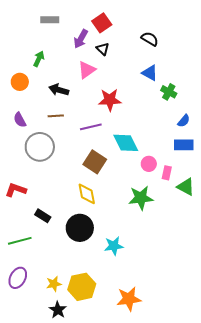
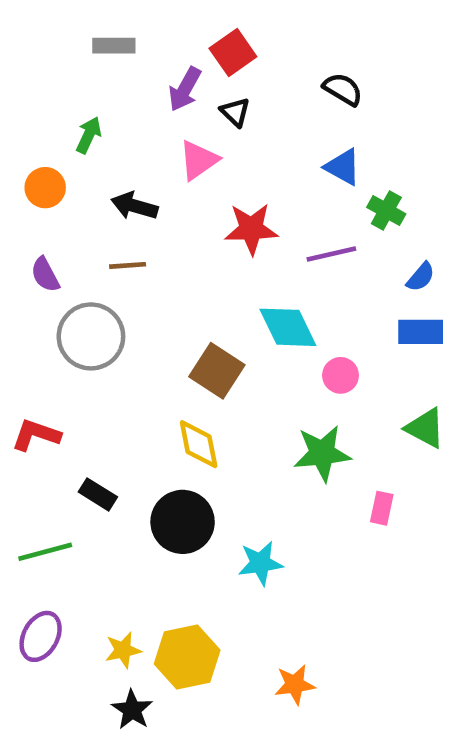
purple line: (91, 127) -> (331, 254), moved
pink rectangle: (167, 173) -> (382, 508), moved
orange star: (129, 299) -> (295, 684), size x0.7

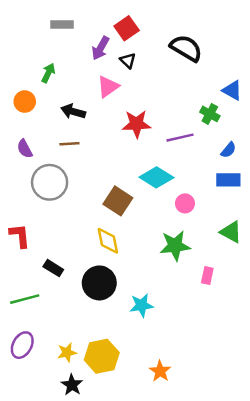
black semicircle: (343, 89) -> (186, 48), size x1.5
blue triangle: (343, 167) -> (232, 90), moved
cyan diamond: (288, 327) -> (156, 177), turned -32
red L-shape: (36, 435) -> (20, 236), turned 65
orange star: (295, 684) -> (160, 371), turned -30

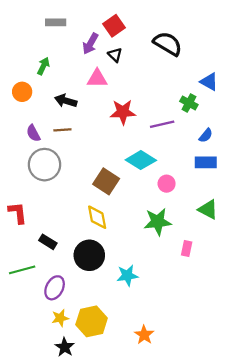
pink triangle: (108, 87) -> (97, 78), turned 35
purple semicircle: (25, 149) -> (33, 133), moved
purple ellipse: (22, 345) -> (55, 288), moved

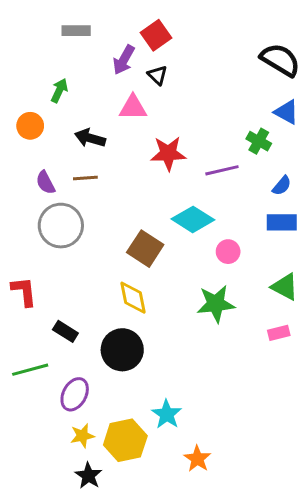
black semicircle: (168, 44) -> (280, 60), moved
pink rectangle: (187, 249) -> (279, 333), moved, turned 64
cyan star: (127, 275) -> (167, 414), moved, turned -30

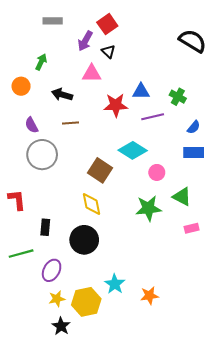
blue triangle: (286, 112) -> (141, 91), moved, turned -30
brown line: (85, 178) -> (71, 123), moved
green triangle: (285, 287) -> (182, 197), moved
black rectangle: (65, 331) -> (45, 227), turned 63
orange star: (197, 459) -> (149, 296), moved, turned 30

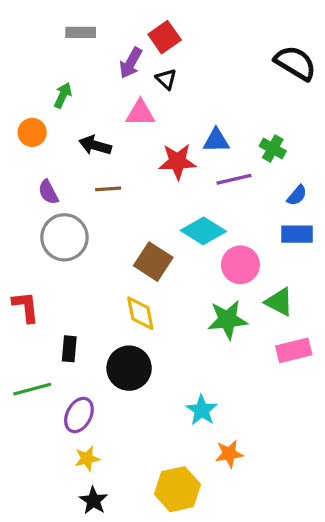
pink circle: (157, 172) -> (240, 265), size x1.5
pink rectangle: (192, 228) -> (294, 350), size x1.5
cyan star: (115, 284) -> (202, 410), moved
yellow hexagon: (86, 302) -> (177, 489), moved

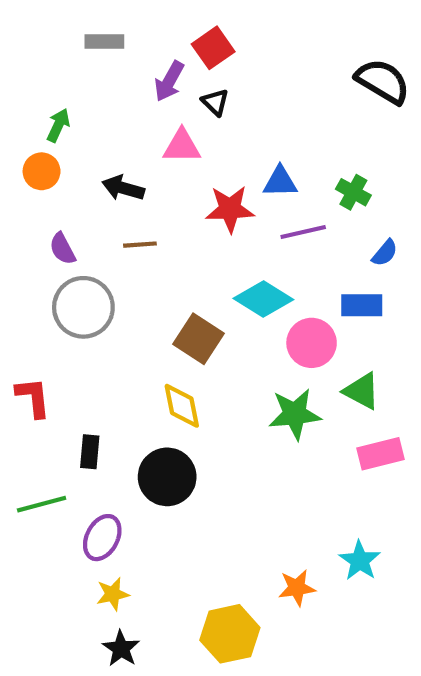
green arrow: (63, 95) -> (58, 125), moved
blue rectangle: (297, 234) -> (362, 305), moved
cyan star: (202, 410) -> (360, 561), moved

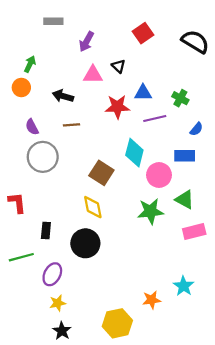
red square: (213, 48) -> (143, 33), moved
black triangle: (215, 102) -> (118, 66), moved
cyan diamond: (263, 299) -> (134, 153), turned 72

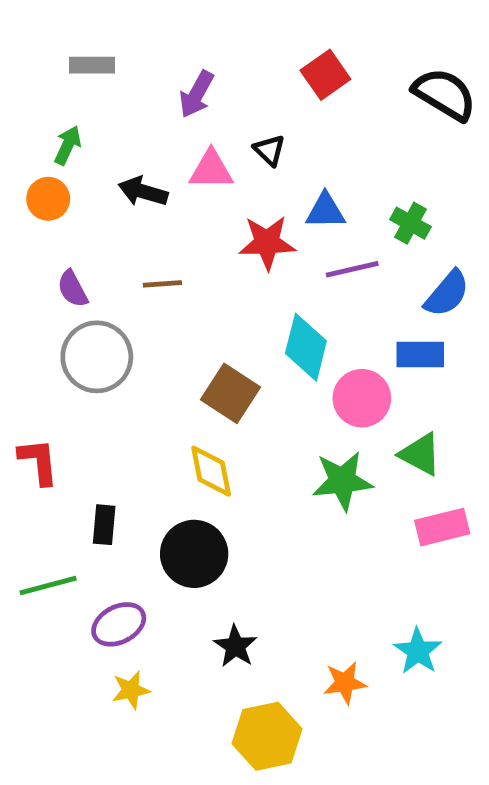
gray rectangle: (53, 21) -> (92, 65), moved
black arrow: (63, 96) -> (143, 192), moved
blue semicircle: (196, 129) -> (447, 294), size x1.5
purple ellipse: (52, 274) -> (119, 624), turned 35
black star: (62, 331) -> (235, 646), moved

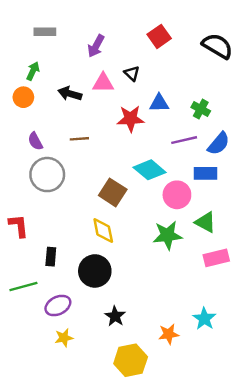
purple line: (352, 269) -> (184, 140), moved
cyan diamond: (306, 347) -> (150, 170), turned -64

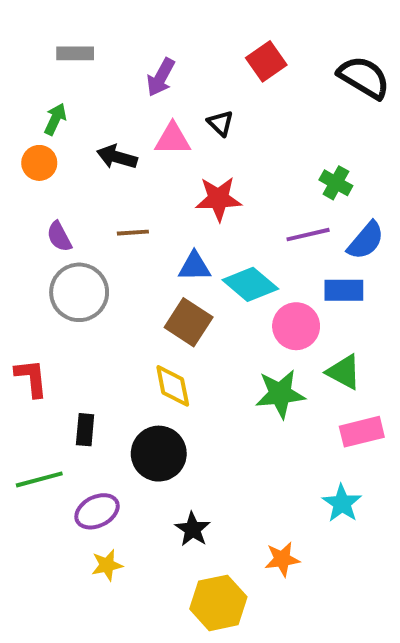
blue triangle: (159, 103) -> (195, 266), moved
cyan star: (204, 319) -> (342, 503), moved

